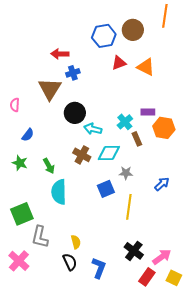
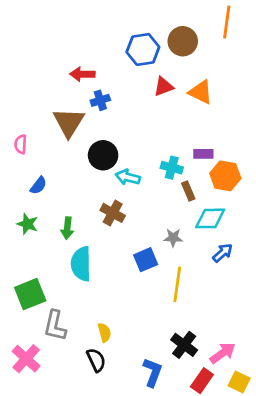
cyan cross: (125, 122) -> (172, 168), turned -35
cyan diamond: (109, 153) -> (210, 218), moved
green arrow: (49, 166) -> (67, 228), turned 35
blue L-shape: (99, 268) -> (153, 372), moved

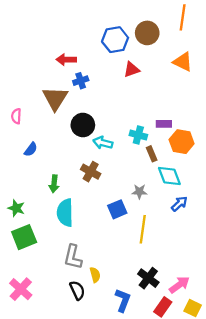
orange triangle: (201, 92) -> (183, 62), moved
cyan diamond: (210, 218) -> (169, 176), turned 70
green star: (27, 224) -> (16, 208), moved
gray L-shape: (55, 326) -> (73, 257), moved
yellow semicircle: (104, 333) -> (95, 275), moved

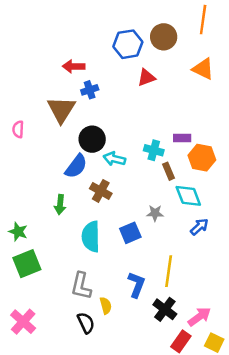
blue semicircle: (31, 149) -> (76, 166), moved, size x1.5
cyan semicircle: (65, 213) -> (91, 237), moved
yellow line: (143, 229) -> (169, 271), moved
blue L-shape: (123, 300) -> (136, 285), moved

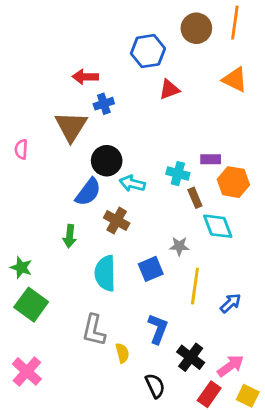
brown circle: (164, 37) -> (196, 28), moved
blue arrow: (199, 227) -> (231, 303), moved
green square: (27, 264) -> (31, 305), turned -32
yellow line: (169, 271) -> (195, 286), moved
black semicircle: (86, 323) -> (155, 386), moved

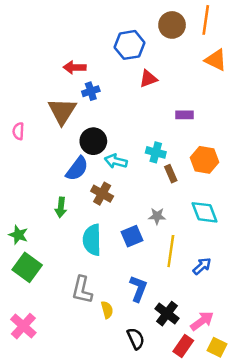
orange triangle: (235, 80) -> (216, 60), moved
purple rectangle: (211, 159) -> (185, 115), moved
cyan diamond: (218, 226) -> (204, 212), moved

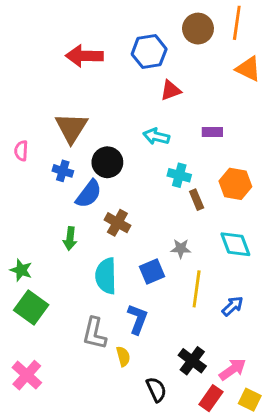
red arrow: (75, 67) -> (84, 56), moved, size x1.4
blue cross: (91, 91) -> (63, 171), moved, turned 35
cyan arrow: (116, 161) -> (156, 136), moved
blue L-shape: (138, 289) -> (138, 319), moved

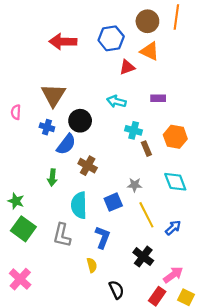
orange triangle: (248, 69) -> (150, 51), moved
yellow line: (197, 289) -> (146, 215), turned -35
gray L-shape: (94, 333) -> (62, 235), moved
black cross: (192, 361) -> (143, 257), moved

